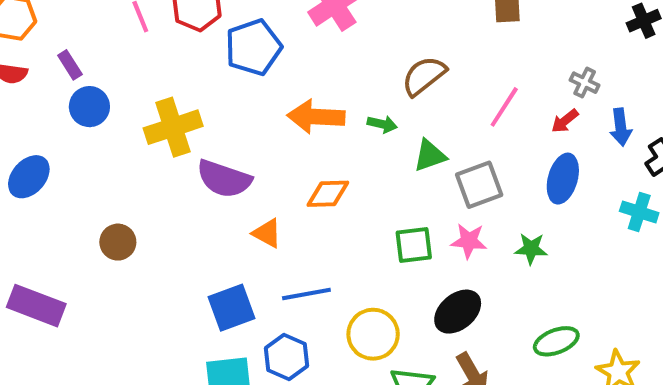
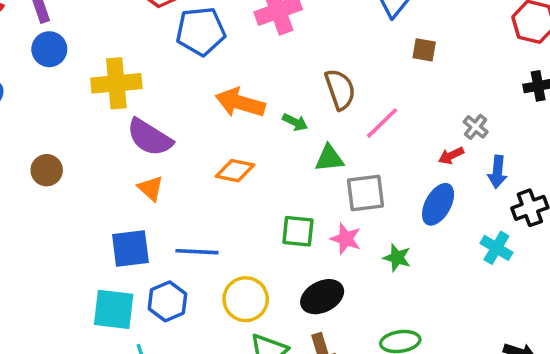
brown semicircle: (424, 76) -> (340, 89), turned 96
pink line: (504, 107) -> (382, 123), moved
orange triangle: (267, 233) -> (151, 188), moved

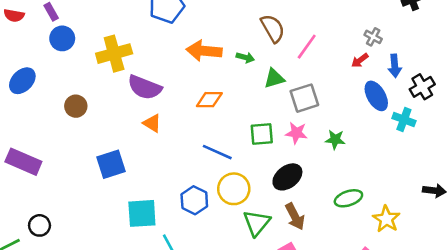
brown circle: (47, 170) -> (76, 106), moved
blue ellipse: (438, 204) -> (376, 96), moved, turned -48
blue square: (130, 249) -> (111, 164), moved
blue line: (197, 252) -> (217, 152), moved, turned 32
blue hexagon: (167, 301) -> (194, 200), moved

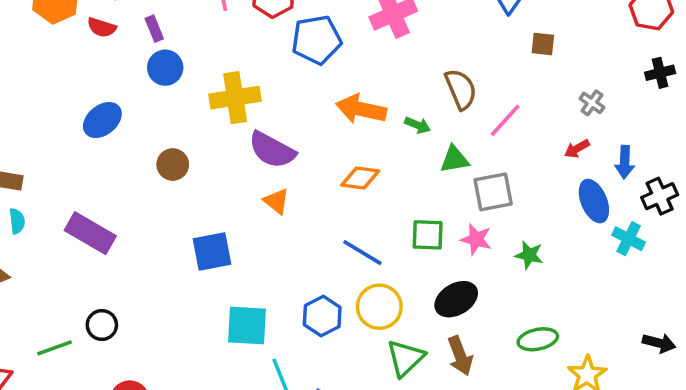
gray cross: (373, 37) -> (592, 103), moved

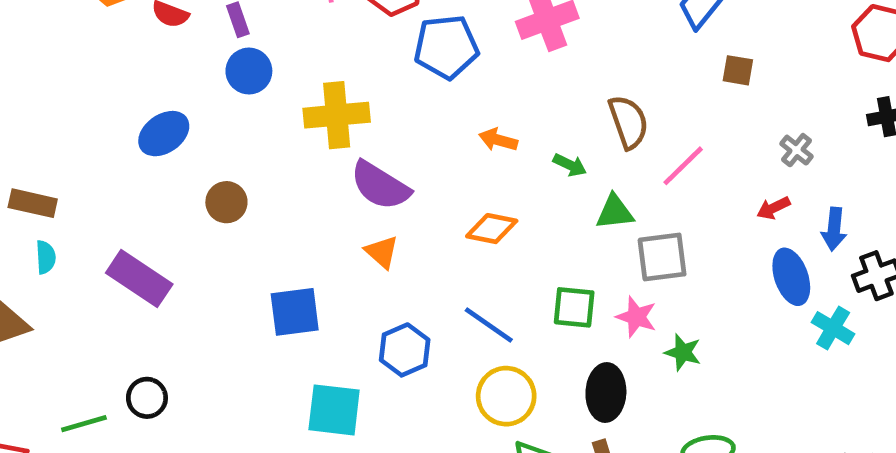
orange arrow: (361, 109) -> (498, 140), size x0.6
brown circle: (173, 165) -> (226, 202), moved
green star: (529, 255) -> (683, 352), moved
black ellipse: (456, 299) -> (606, 392), turned -60
blue hexagon: (322, 316) -> (405, 350), moved

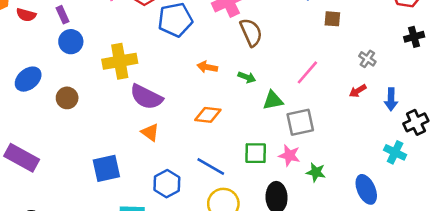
brown semicircle: (628, 122) -> (251, 32), moved
brown circle: (226, 202) -> (67, 98), moved
blue ellipse: (791, 277) -> (366, 189), moved

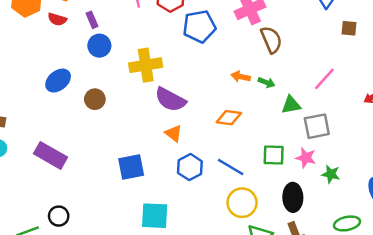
orange arrow: (207, 67) -> (241, 77), moved
blue hexagon: (167, 184) -> (190, 167), moved

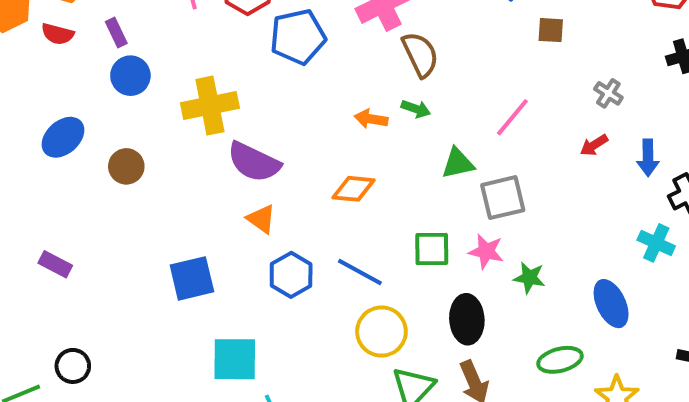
green arrow: (267, 82) -> (416, 109), moved
purple rectangle: (51, 155) -> (55, 264), size x0.6

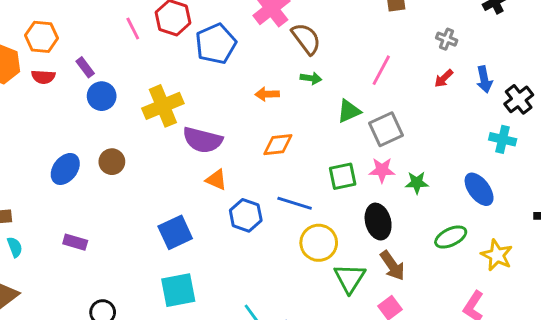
orange arrow: (371, 119) -> (267, 94), moved
blue ellipse: (63, 137) -> (65, 169), moved
cyan square: (235, 359) -> (178, 290), moved

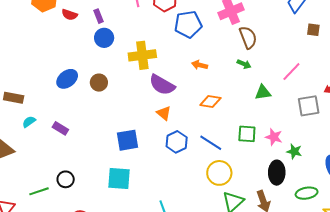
orange arrow: (267, 94) -> (200, 65), moved
gray square: (386, 129) -> (309, 106), moved
black ellipse: (378, 222) -> (277, 173), moved
cyan semicircle: (15, 247) -> (29, 122), moved, turned -120

